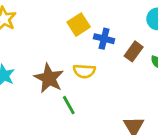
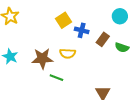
brown star: (49, 78) -> (42, 59), turned -30
green line: (69, 105) -> (56, 78), turned -40

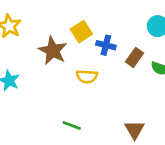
brown star: (42, 59) -> (53, 51), moved, turned 30
green line: (56, 78) -> (72, 126), moved

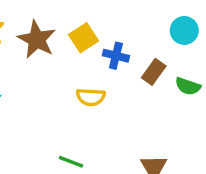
brown star: (53, 51) -> (37, 39), moved

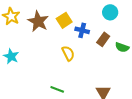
cyan circle: (184, 30) -> (110, 12), moved
yellow semicircle: (91, 97) -> (68, 53), turned -119

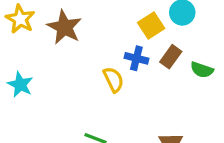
yellow square: (64, 20) -> (151, 26), moved
blue cross: (82, 30) -> (136, 58), moved

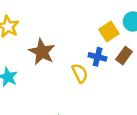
brown star: (64, 27) -> (42, 52), moved

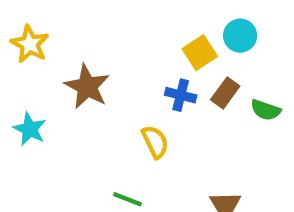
yellow semicircle: (80, 73) -> (155, 142), moved

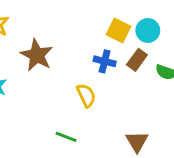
cyan circle: (240, 36) -> (148, 30), moved
yellow square: (200, 53) -> (118, 30), turned -30

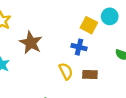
cyan circle: (148, 30) -> (110, 16), moved
brown rectangle: (137, 60) -> (90, 75), moved, turned 56

